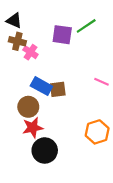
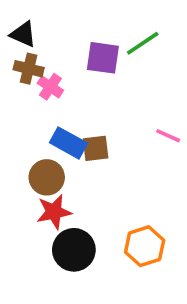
orange hexagon: (97, 132) -> (145, 246), moved

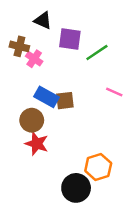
black triangle: (23, 34) -> (43, 21), moved
green line: (143, 43) -> (97, 53), moved
red star: (54, 212) -> (37, 144), turned 30
black circle: (74, 250) -> (76, 188), moved

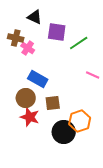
brown square: (65, 101) -> (53, 103), moved
orange hexagon: (98, 167) -> (80, 121), moved
black circle: (76, 188) -> (64, 132), moved

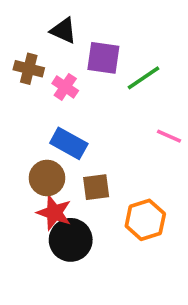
pink cross: (28, 48) -> (65, 87), moved
black circle: (64, 132) -> (71, 240), moved

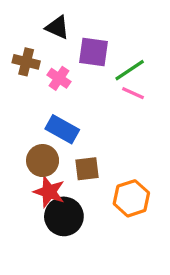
pink line: (169, 136) -> (133, 93), moved

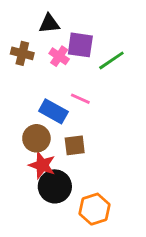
black triangle: (57, 27) -> (49, 24), turned -30
pink cross: (59, 78) -> (59, 56), moved
pink line: (133, 93) -> (80, 99), moved
orange hexagon: (131, 198) -> (94, 209), moved

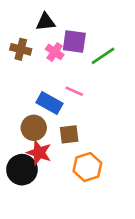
black circle: (55, 186) -> (22, 170), moved
orange hexagon: (94, 209) -> (87, 167), moved

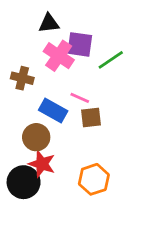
brown cross: (21, 49) -> (22, 78), moved
pink cross: (55, 52) -> (59, 56), size x1.5
brown square: (69, 134) -> (91, 118), moved

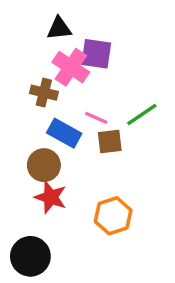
green line: (111, 60) -> (142, 114), moved
brown cross: (22, 78) -> (44, 93), moved
black circle: (24, 182) -> (30, 256), moved

